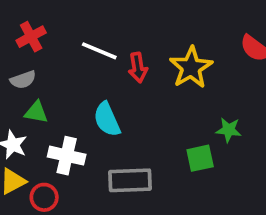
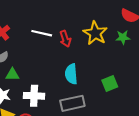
cyan semicircle: (107, 119) -> (71, 74), moved, turned 30
green star: (229, 130) -> (123, 37), moved

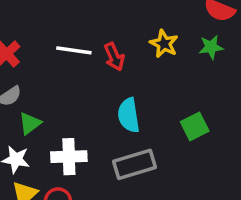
yellow star: (95, 33) -> (164, 44), size x0.7
green triangle: (12, 74) -> (30, 123), turned -32

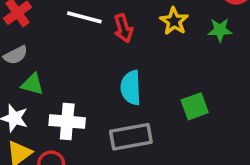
green triangle: (30, 123) -> (32, 84), turned 45

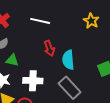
red arrow: (123, 28) -> (49, 48), moved
gray rectangle: (131, 137) -> (70, 88), turned 60

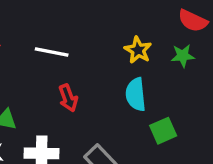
cyan semicircle: (68, 60) -> (136, 94), moved

